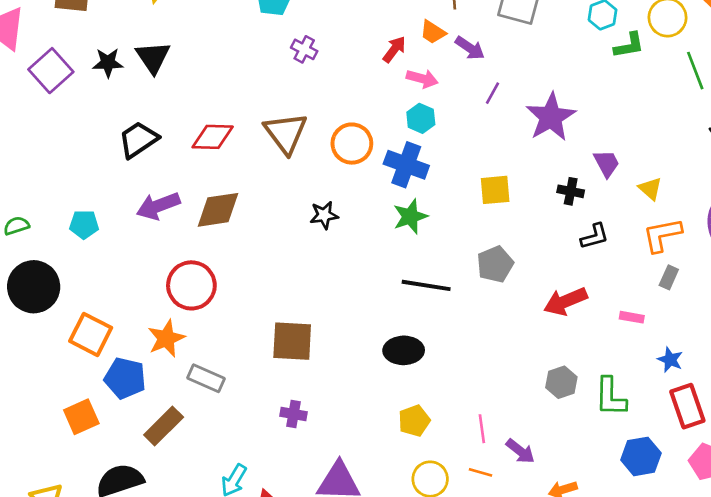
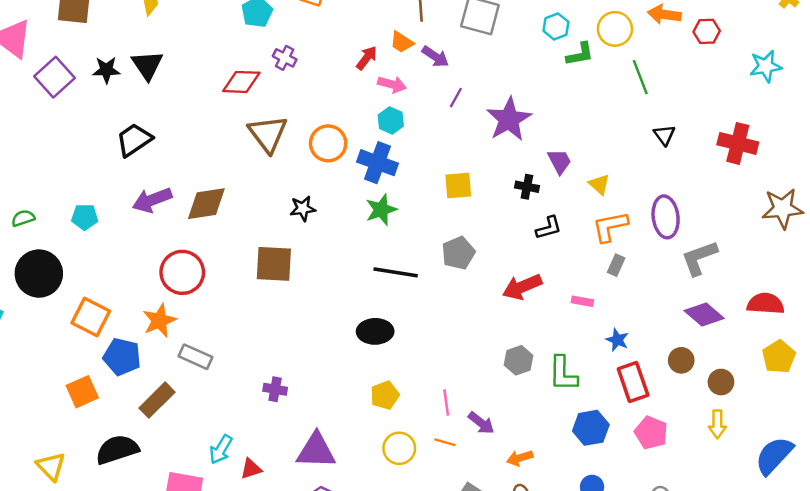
red diamond: (213, 137) -> (241, 82), moved
brown square: (292, 341) -> (274, 264), moved

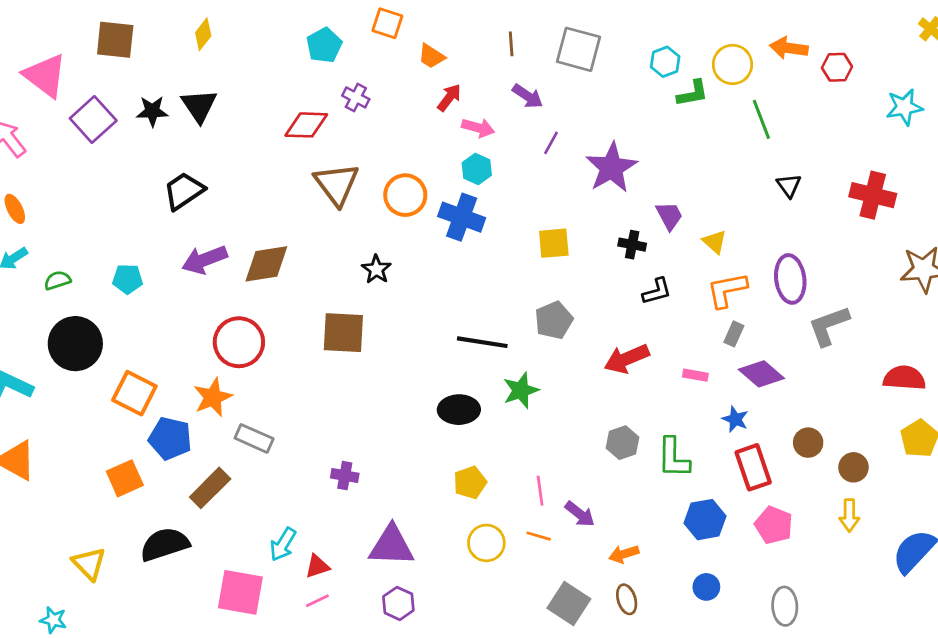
orange trapezoid: (402, 42) -> (431, 56), moved
black star: (303, 208) -> (376, 269), turned -30
green star: (381, 210) -> (521, 390), moved
purple diamond: (704, 315) -> (761, 374), moved

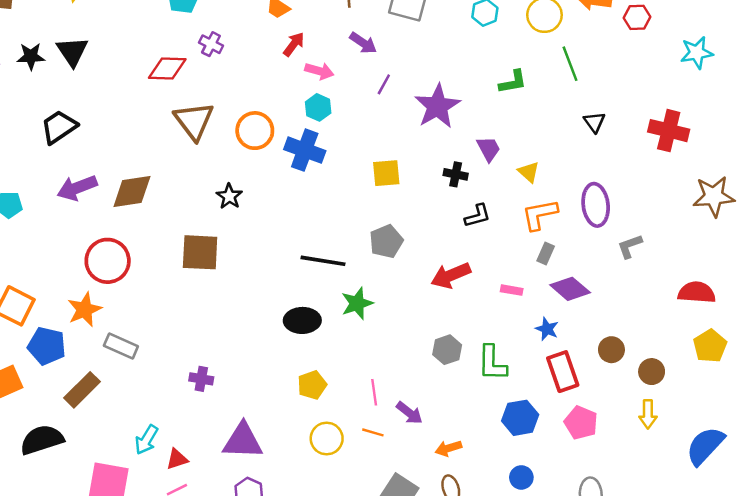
green L-shape: (693, 93) -> (513, 82), moved
gray L-shape: (829, 326) -> (630, 246), size x0.7

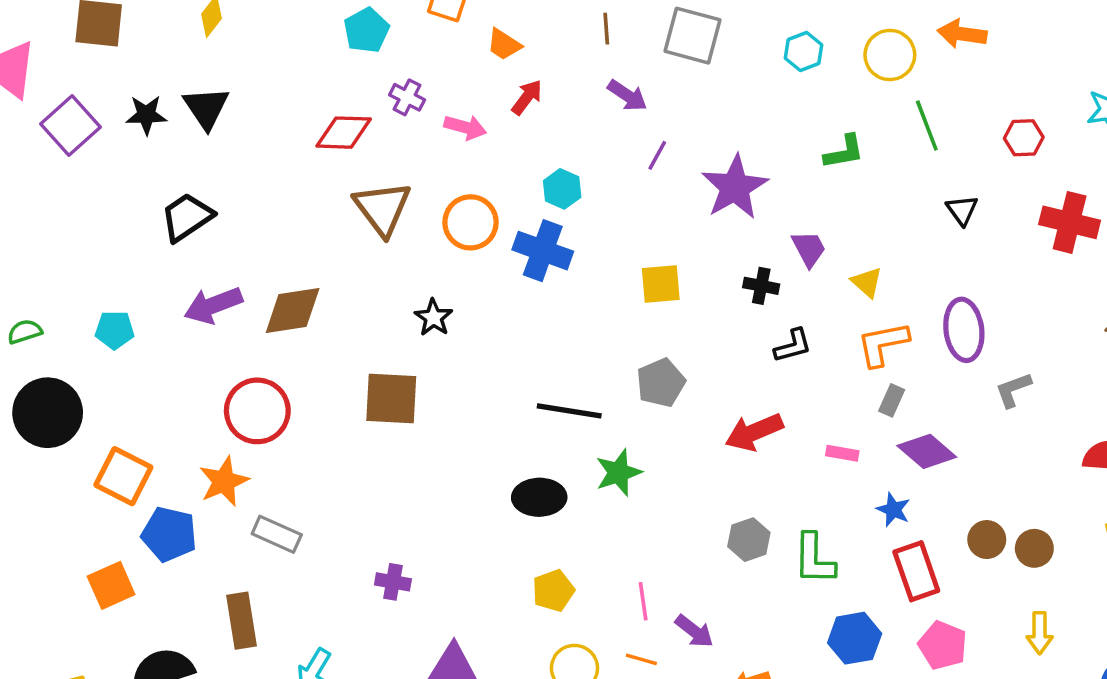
red hexagon: (637, 17) -> (1024, 138), moved
pink arrow: (319, 71) -> (465, 127), moved
brown circle: (652, 372) -> (1034, 548), moved
brown rectangle: (82, 390) -> (241, 621), moved, turned -54

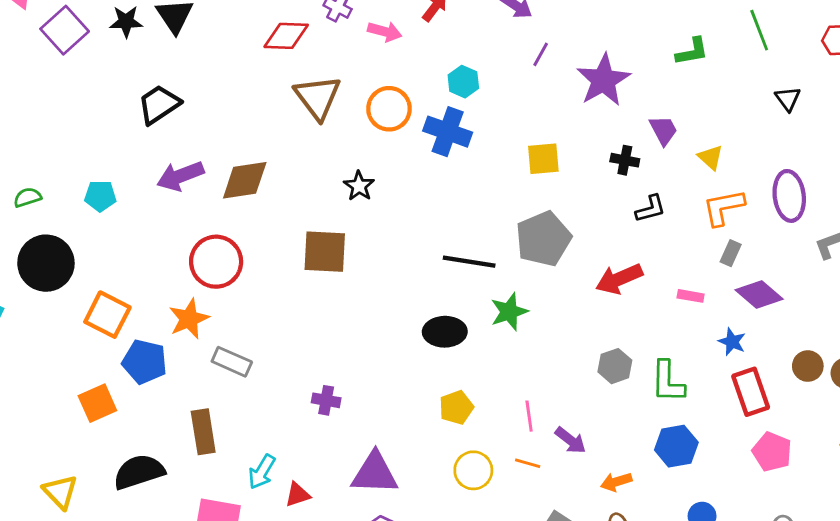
gray pentagon: (661, 383) -> (543, 239), size x1.4
blue hexagon: (855, 638) -> (676, 446), moved

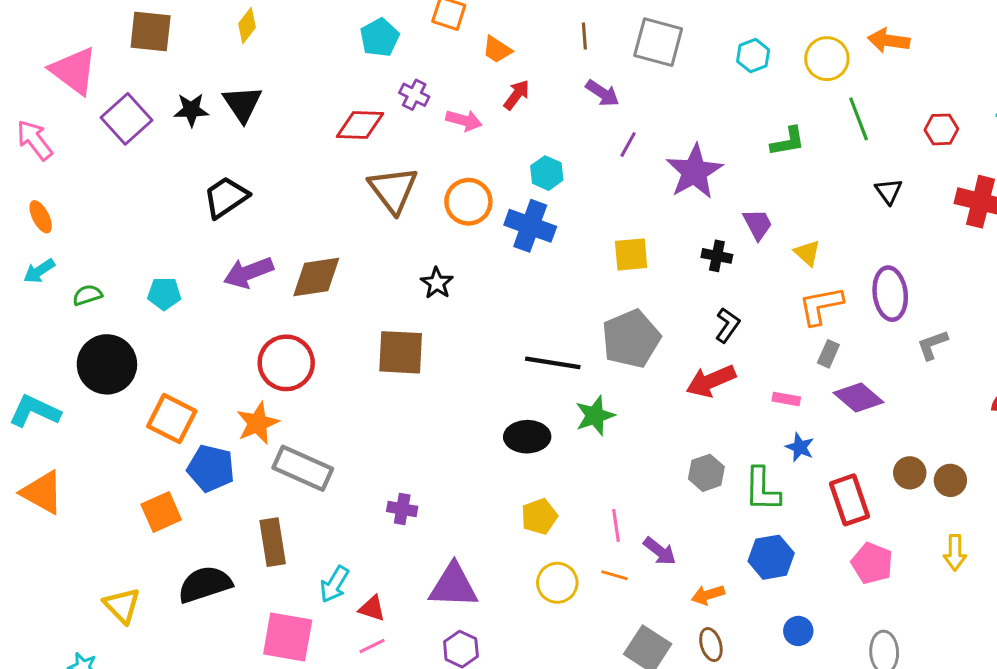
black L-shape: (651, 209) -> (727, 325), moved, turned -40
blue star: (732, 342) -> (800, 447), moved
gray rectangle: (232, 362) -> (303, 468), size x1.4
red triangle: (298, 495) -> (372, 608), turned 36

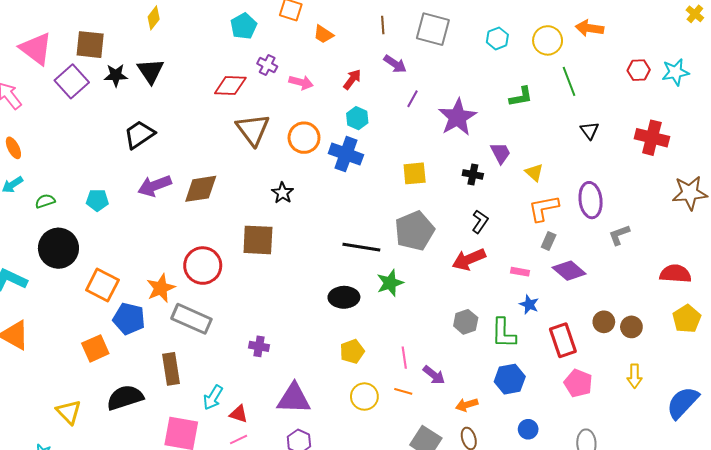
brown square: (151, 32) -> (90, 45), moved
red arrow: (517, 95) -> (352, 79), moved
red hexagon: (941, 129) -> (639, 70), moved
red circle: (286, 363) -> (203, 266), moved

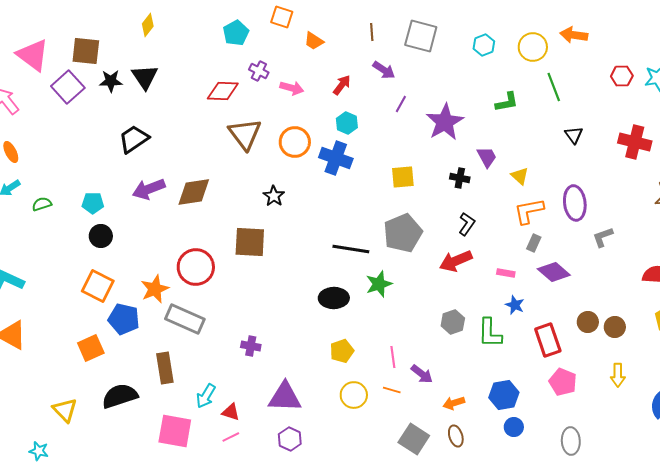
black circle: (58, 248) -> (101, 236), moved, size x0.6
blue hexagon: (510, 379) -> (504, 395), moved

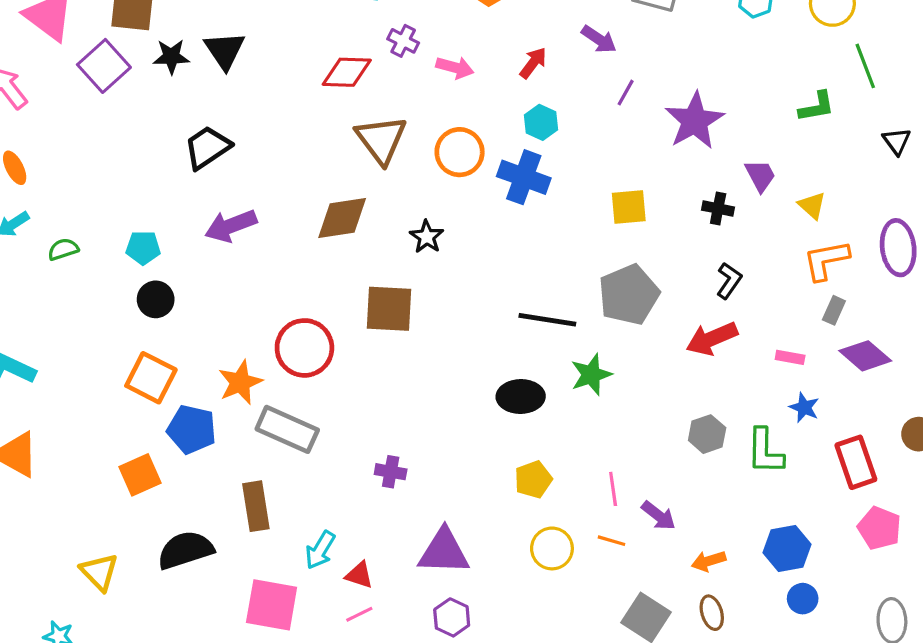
green L-shape: (507, 102) -> (817, 107), moved
brown diamond: (194, 192) -> (342, 218), moved

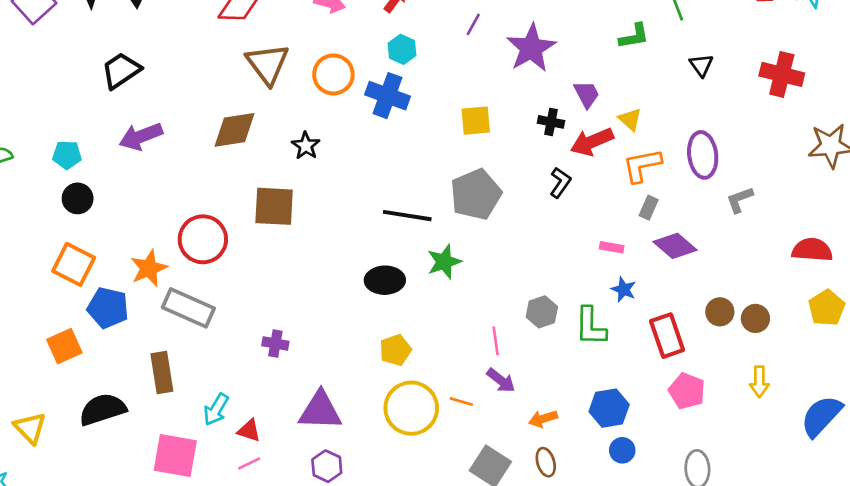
red arrow: (712, 339) -> (592, 142), moved
pink line: (613, 489) -> (496, 341), moved
yellow circle: (552, 548) -> (411, 408), size x1.5

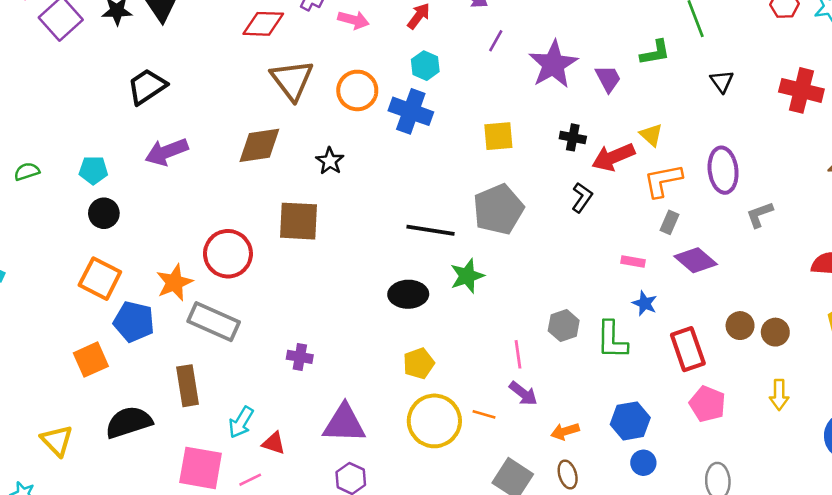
purple trapezoid: (587, 94) -> (608, 79), moved
pink line: (249, 464) -> (250, 480), moved

